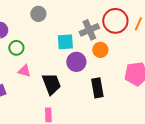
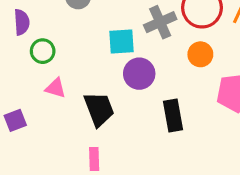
orange circle: (100, 50) -> (200, 54), moved

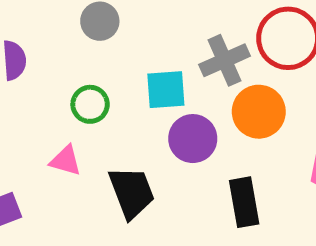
green circle: (43, 51) -> (90, 104), moved
orange circle: (200, 54) -> (259, 112), moved, size x1.4

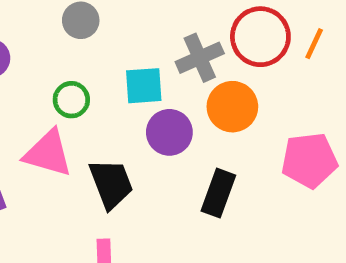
pink triangle: (66, 161) -> (48, 153), size x1.6
black rectangle: (244, 202) -> (218, 193), turned 30

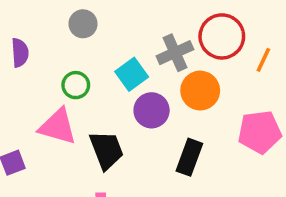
orange line: (314, 44) -> (263, 60), moved
cyan square: (144, 86) -> (132, 74), turned -32

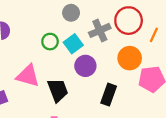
gray circle: (83, 24) -> (71, 13), moved
green circle: (76, 85) -> (50, 42), moved
orange circle: (200, 91) -> (130, 58), moved

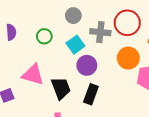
gray cross: (100, 30) -> (100, 32), turned 30
green circle: (50, 42) -> (44, 36), moved
black rectangle: (109, 95) -> (91, 94), moved

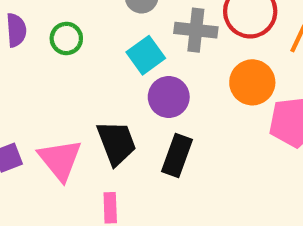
green circle: (44, 36) -> (66, 38), moved
pink triangle: (33, 75) -> (60, 160), moved, turned 35

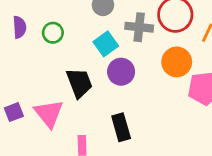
black trapezoid: (116, 143) -> (79, 83), moved
black rectangle: (177, 156) -> (121, 127), moved, turned -36

